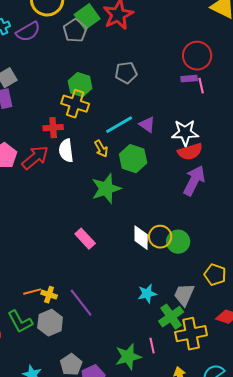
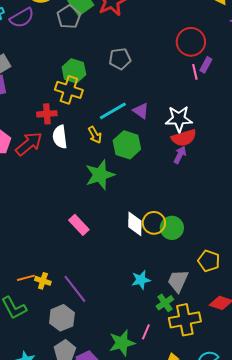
purple rectangle: (189, 79) -> (206, 65), moved, turned -56
purple arrow: (194, 181) -> (180, 155), moved, size x0.6
green cross: (171, 317) -> (165, 303), size x0.7
gray hexagon: (50, 323) -> (62, 318), moved
pink line: (152, 346) -> (146, 332), turned 35

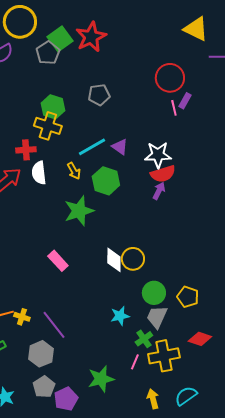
green circle: (172, 228) -> (154, 293), moved
pink line: (146, 332) -> (135, 362), moved

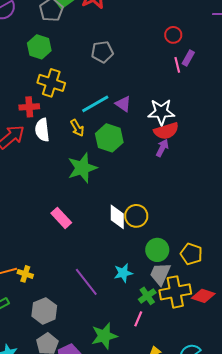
red circle: (170, 78) -> (173, 35), size x0.6
green hexagon: (53, 107) -> (39, 47), moved
purple line: (54, 325) -> (86, 282), moved
yellow cross: (164, 356) -> (175, 292), moved

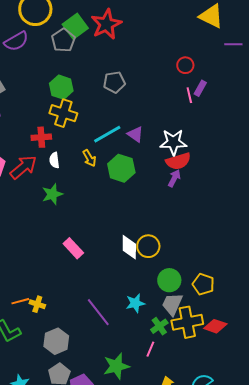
green hexagon: (39, 47) -> (61, 87), moved
white semicircle: (42, 130) -> (54, 160), size x0.7
green star: (82, 168) -> (52, 194), moved, size x0.7

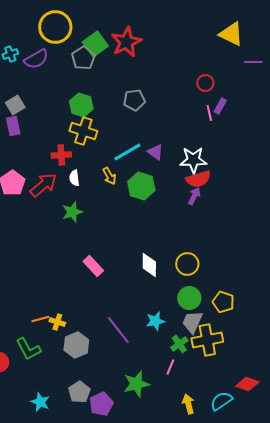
yellow circle: (148, 246) -> (187, 264), moved
red diamond: (215, 326) -> (247, 384), moved
gray hexagon: (56, 341) -> (76, 345), moved

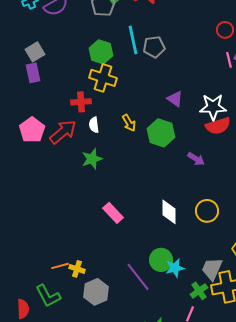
cyan line: (127, 152) -> (133, 40), moved, turned -72
purple arrow: (194, 196) -> (196, 159), moved, turned 96
green circle: (189, 298) -> (161, 260), moved

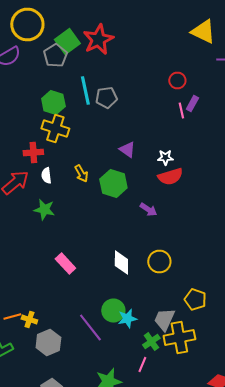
white star: (213, 107) -> (165, 158), size x0.6
green star: (92, 159) -> (44, 210), turned 30

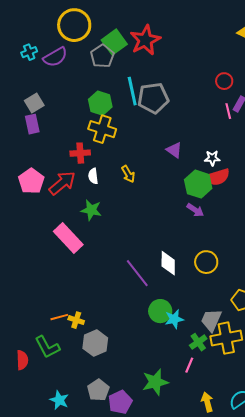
gray pentagon: (106, 98) -> (153, 98), size x1.4
green hexagon: (113, 184) -> (198, 184), moved
pink rectangle: (65, 264) -> (68, 238), moved, size x1.4
purple line: (90, 328) -> (137, 273), moved

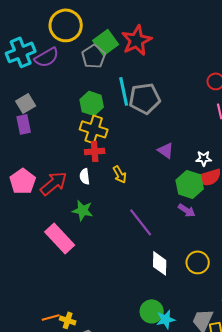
cyan cross: (29, 52) -> (21, 52), size x1.8
red cross: (80, 153) -> (95, 151), moved
purple line: (137, 273) -> (141, 222), moved

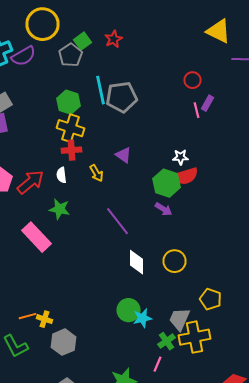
red star: (137, 40) -> (114, 39), size x0.6
green square: (106, 42) -> (82, 41), size x0.7
purple triangle: (166, 150) -> (124, 155), moved

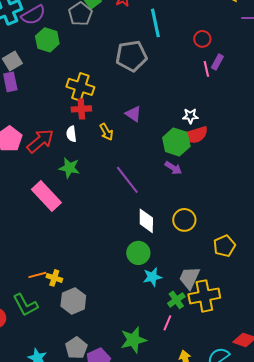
cyan line: (100, 90) -> (155, 23), moved
green hexagon: (68, 102) -> (47, 40), moved
yellow pentagon: (210, 299) -> (224, 246), moved, turned 30
green circle: (128, 310) -> (138, 253), moved

